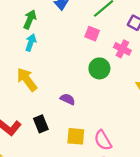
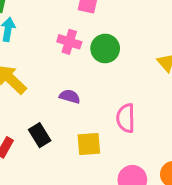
pink cross: (122, 49) -> (69, 42), moved
pink semicircle: (103, 140) -> (126, 118), moved, turned 40

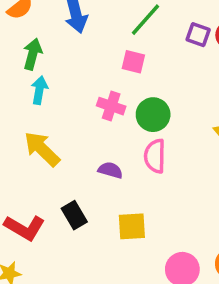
pink semicircle: (126, 118) -> (155, 156), moved

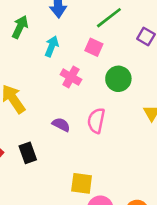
cyan arrow: (39, 90) -> (52, 46), moved
green circle: (153, 115) -> (118, 79), moved
yellow square: (132, 226) -> (82, 183), moved

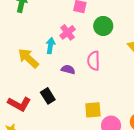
cyan arrow: (52, 46) -> (50, 46), moved
pink cross: (71, 77) -> (68, 32), turned 35

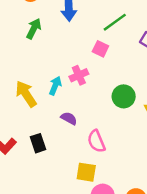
green circle: (103, 26) -> (124, 96), moved
pink semicircle: (94, 61) -> (96, 141), moved, turned -36

